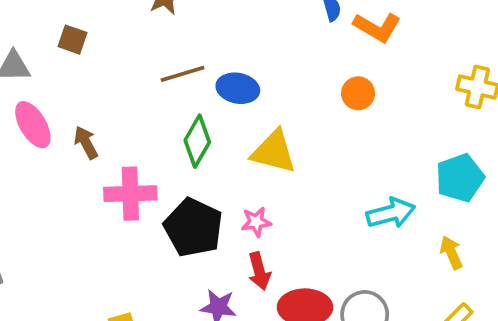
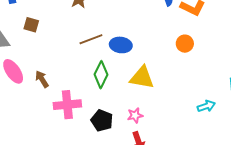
cyan arrow: (391, 213) -> (206, 106), size x0.7
black pentagon: (193, 228) -> (102, 121), size x0.7

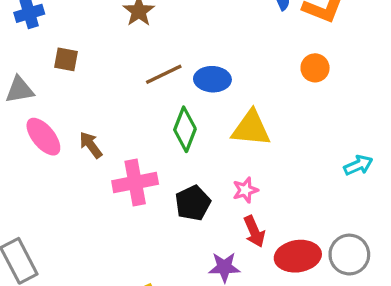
black pentagon: (102, 121) -> (193, 203), turned 30

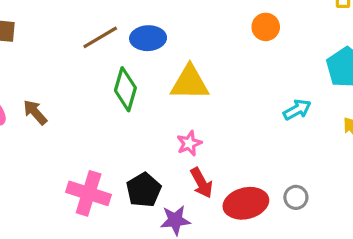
orange circle: (315, 68) -> (266, 27), moved
pink cross: (135, 182) -> (89, 193), moved, turned 33
black pentagon: (193, 203) -> (144, 190), moved
gray circle: (349, 255) -> (296, 197), size x0.6

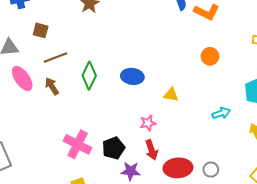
brown line: (100, 37) -> (56, 57), moved
blue ellipse: (148, 38) -> (132, 76), moved
yellow triangle: (190, 83) -> (171, 95), moved, size x0.6
green diamond: (125, 89) -> (89, 76), moved

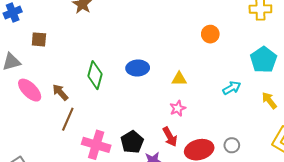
brown line: (56, 57) -> (68, 119), moved, turned -35
pink star: (148, 123) -> (178, 108), moved

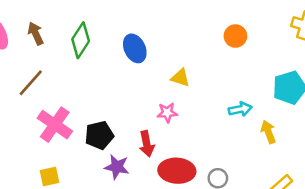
blue ellipse: (138, 68) -> (135, 48), turned 50
brown arrow: (60, 92) -> (36, 33), moved
yellow arrow: (269, 100) -> (268, 132), moved

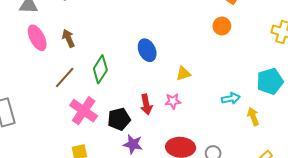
orange circle: (235, 36) -> (222, 26), moved
green diamond: (81, 40) -> (100, 69), moved
yellow triangle: (180, 78) -> (183, 73), turned -35
red arrow: (147, 144) -> (146, 104), moved

